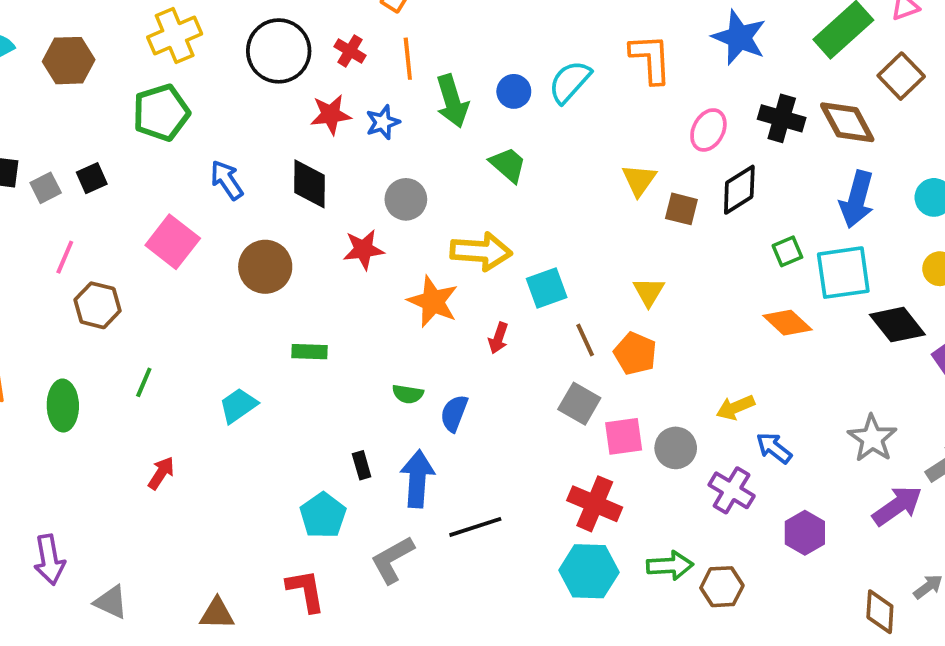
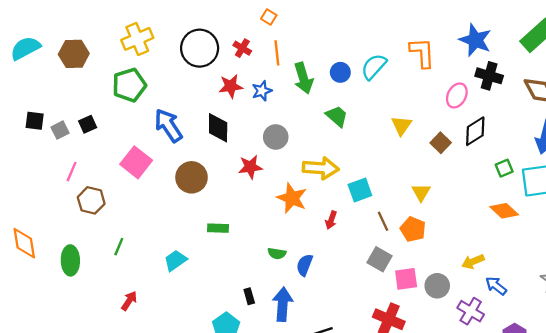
black cross: (782, 118) -> (489, 76), moved
blue arrow: (227, 180) -> (168, 125), size x1.4
yellow triangle: (639, 180) -> (401, 125), moved
brown square: (681, 209) -> (441, 143), turned 30

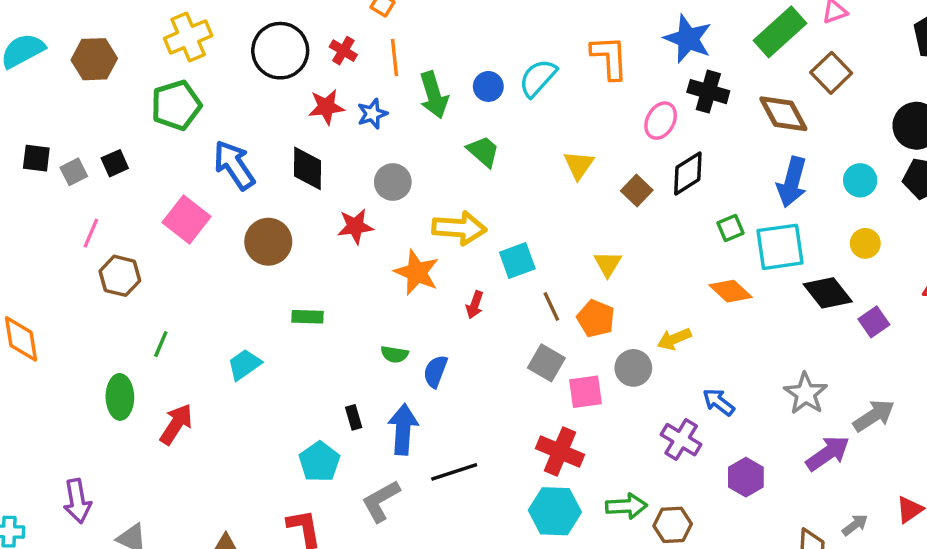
green ellipse: (70, 260) -> (120, 397), moved
yellow arrow: (473, 262) -> (674, 339), moved
gray circle: (437, 286) -> (633, 368), moved
red arrow: (129, 301) -> (176, 424), size x1.4

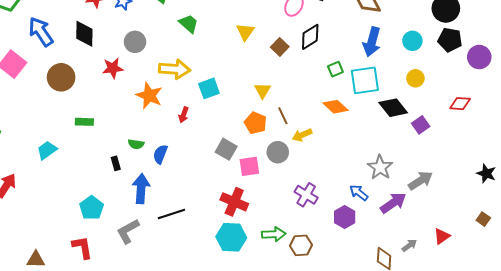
brown line: (551, 307) -> (283, 116), moved
blue arrow: (719, 402) -> (359, 193), moved
black rectangle: (354, 417) -> (116, 163), moved

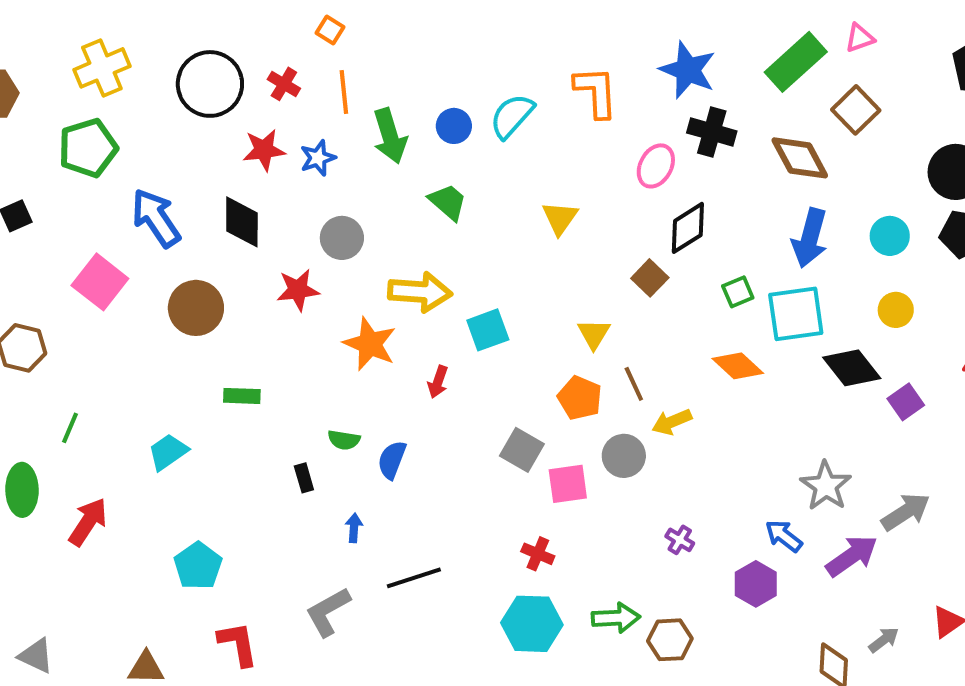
brown square: (280, 47) -> (650, 278), moved
blue arrow: (141, 189) -> (354, 528), size x0.5
purple cross: (306, 195) -> (680, 540), size x0.6
red cross: (234, 202) -> (538, 554), size x0.6
cyan pentagon: (91, 208) -> (198, 566), moved

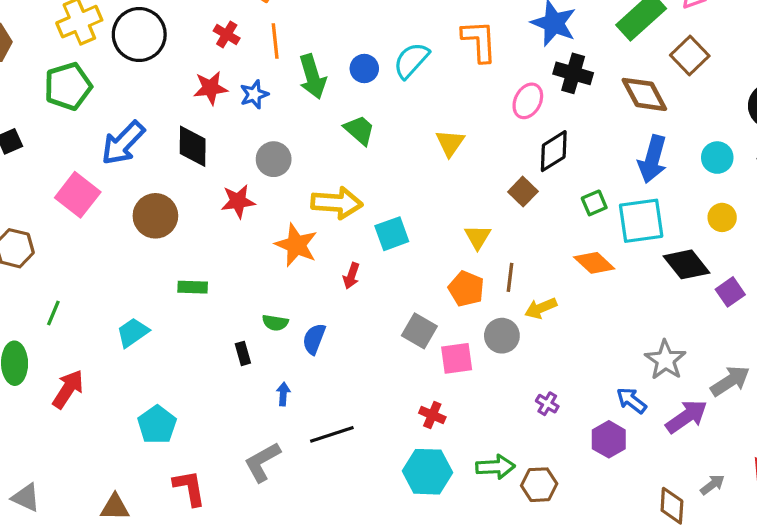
black circle: (210, 84) -> (139, 34), moved
blue arrow: (156, 218) -> (123, 143), turned -102
brown line: (634, 384) -> (510, 277), turned 32

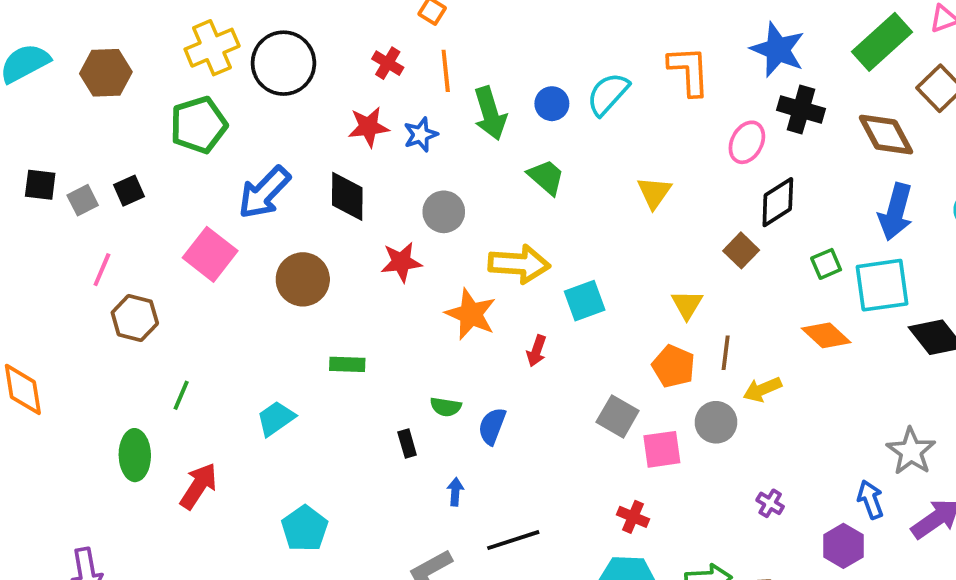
blue arrow: (631, 400) -> (870, 500), turned 32

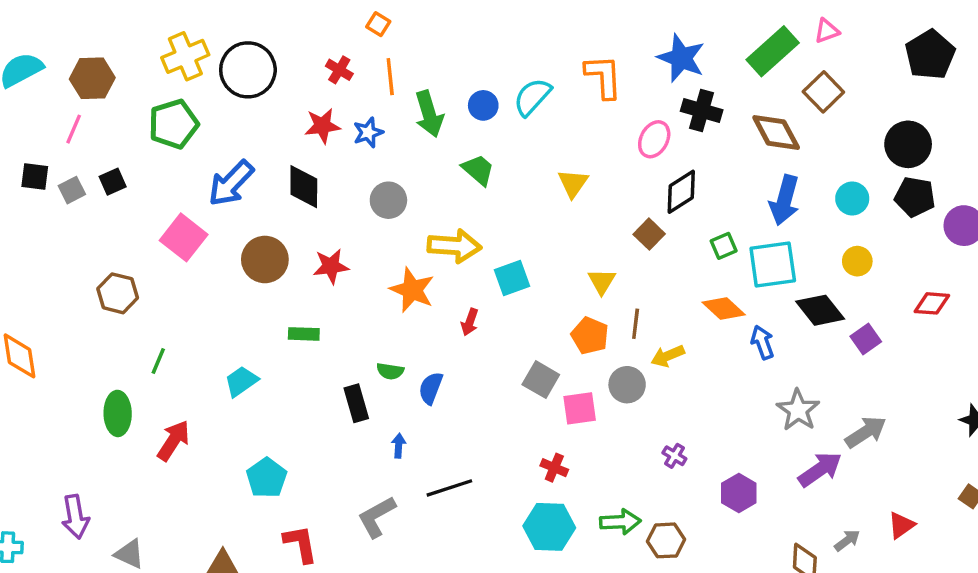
red star: (401, 262) -> (331, 266), moved
pink line: (102, 270) -> (74, 129), moved
black rectangle: (407, 444) -> (356, 403), size x1.5
blue arrow: (870, 500) -> (763, 342), moved

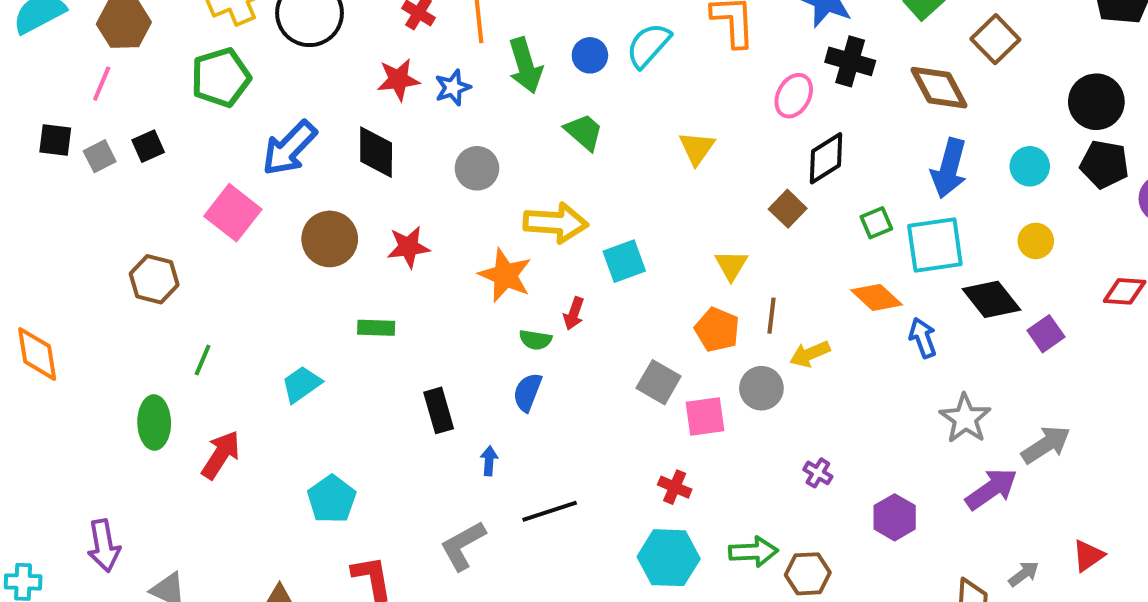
green semicircle: (390, 371) -> (535, 340), moved

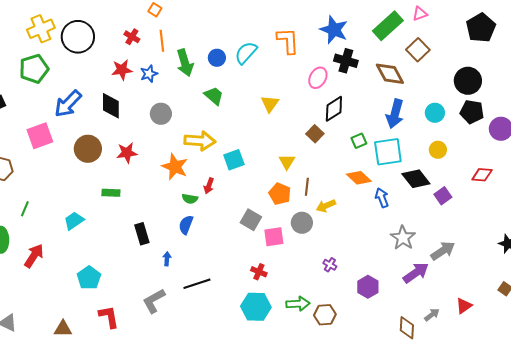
pink square: (233, 213) -> (40, 136), turned 32

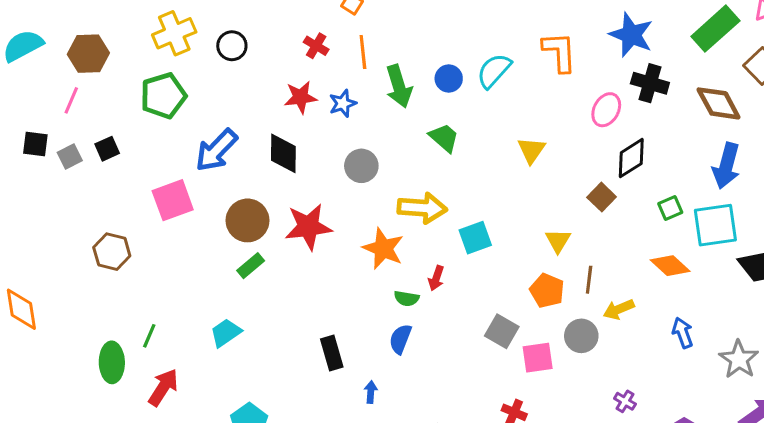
black circle: (78, 37) -> (232, 46), size x0.6
red star: (127, 153) -> (308, 227), size x1.4
green rectangle: (111, 193) -> (251, 266), moved, turned -42
blue arrow: (382, 198) -> (683, 333), moved
green line: (25, 209) -> (149, 336), moved

